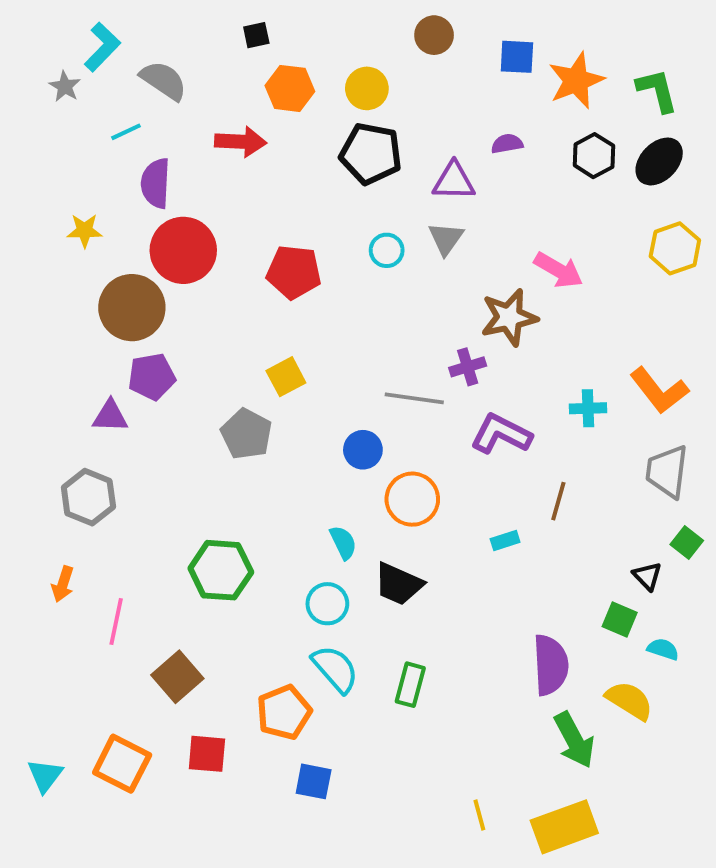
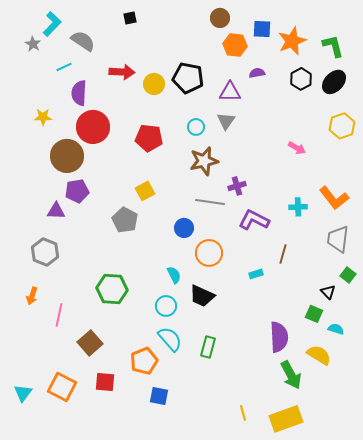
orange hexagon: (290, 88) -> (235, 45), moved
yellow circle: (367, 88) -> (154, 84), moved
pink arrow: (558, 270) -> (297, 148), moved, size x0.7
brown star: (509, 317) -> (204, 161), moved

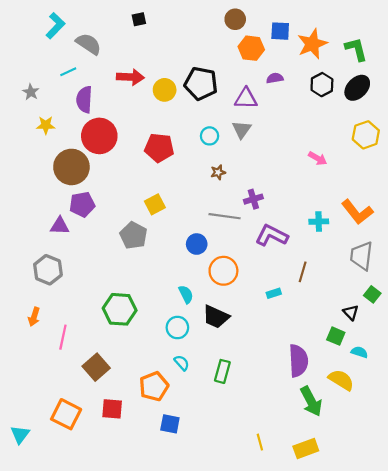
gray star: (33, 44) -> (31, 92), moved
brown star: (204, 161) -> (218, 172), size x0.5
cyan semicircle: (170, 339) -> (182, 363), size x0.6
cyan triangle: (23, 393) -> (20, 435), moved
yellow rectangle: (286, 419) -> (306, 448), size x0.7

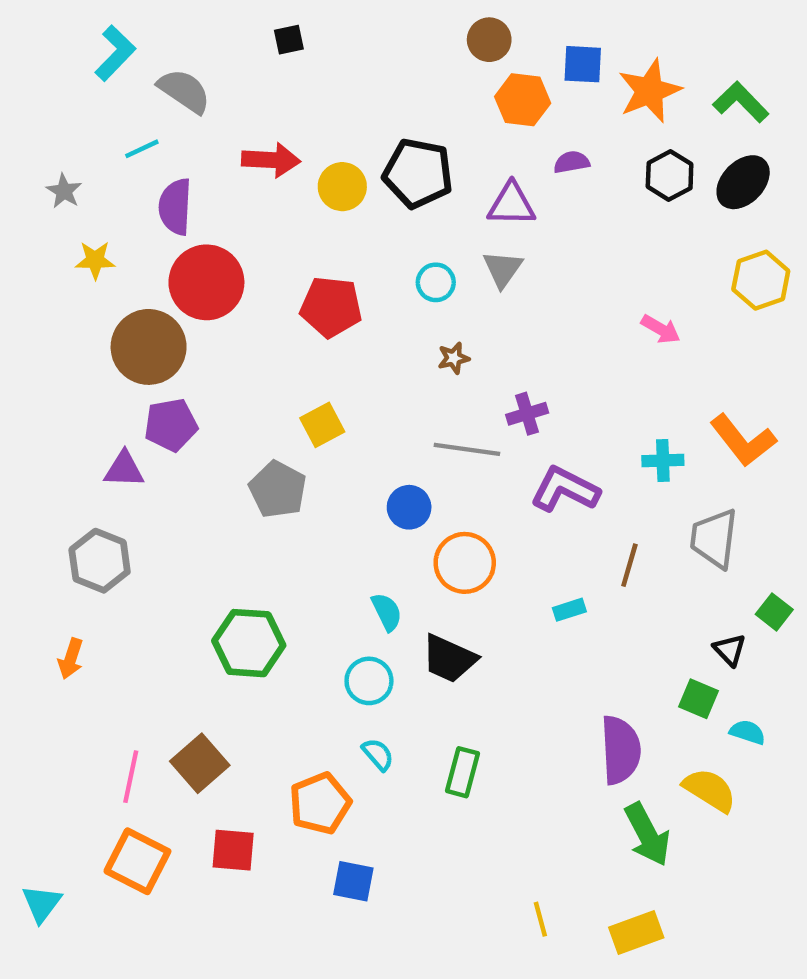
green L-shape: (356, 49) -> (741, 102), turned -30
gray trapezoid: (362, 256) -> (714, 538), moved
pink line: (63, 337) -> (131, 777), moved

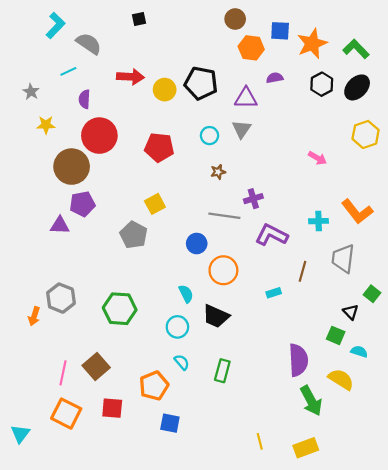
purple semicircle: (175, 207) -> (84, 99), size x0.7
gray hexagon: (100, 561) -> (61, 298), moved

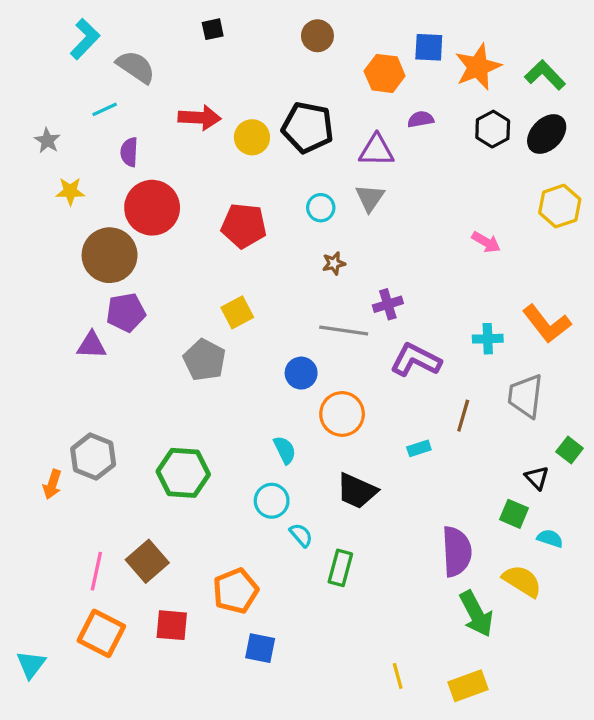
brown circle: (235, 19) -> (317, 36), moved
black trapezoid: (216, 316) -> (357, 491), moved
cyan semicircle: (182, 362) -> (301, 535), moved

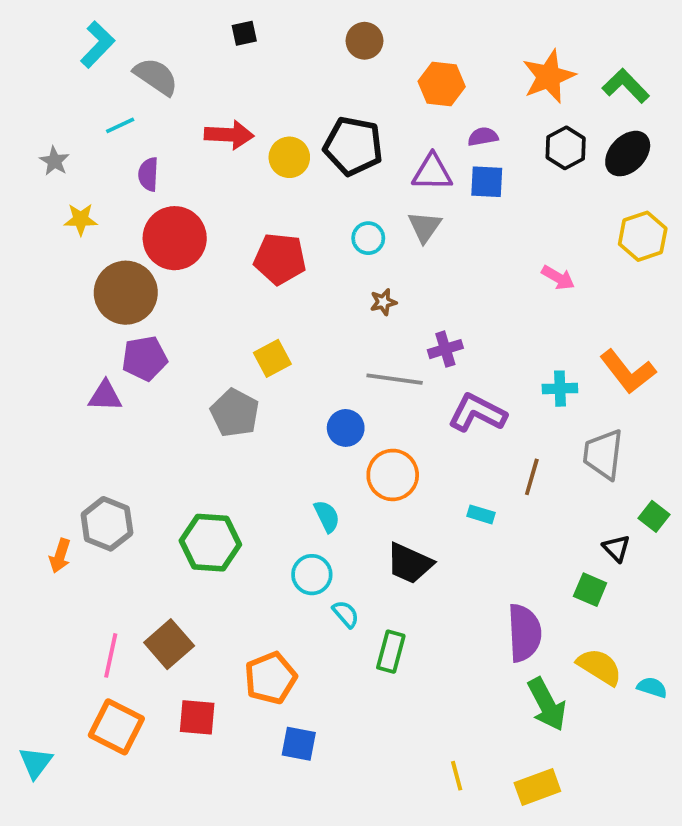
blue square: (429, 47) -> (487, 182), moved
cyan rectangle: (419, 448) -> (481, 514), turned 35
cyan semicircle: (550, 538) -> (652, 687), moved

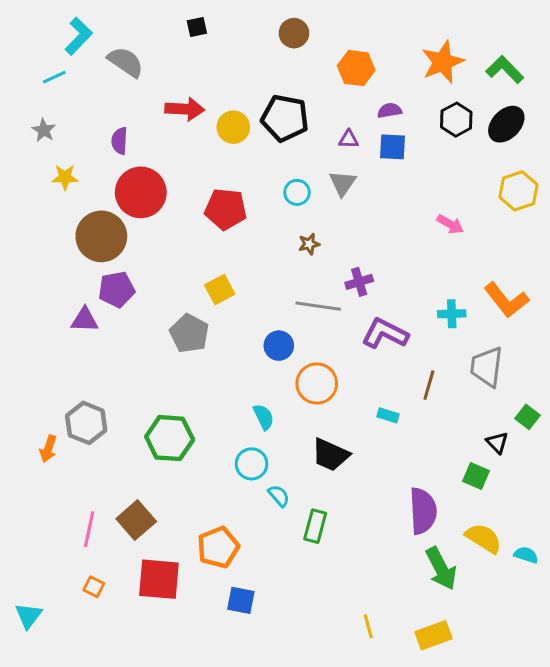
cyan line: (120, 125) -> (54, 77), moved
purple triangle: (432, 172) -> (349, 139), size x0.6
red square: (197, 717) -> (159, 579), size x1.4
orange square: (116, 727) -> (94, 587), size x0.5

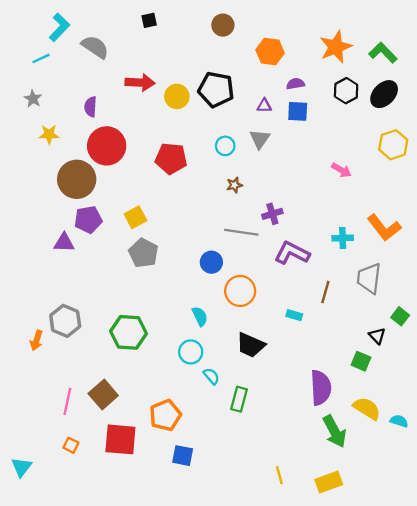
yellow square: (220, 289) -> (135, 217), moved

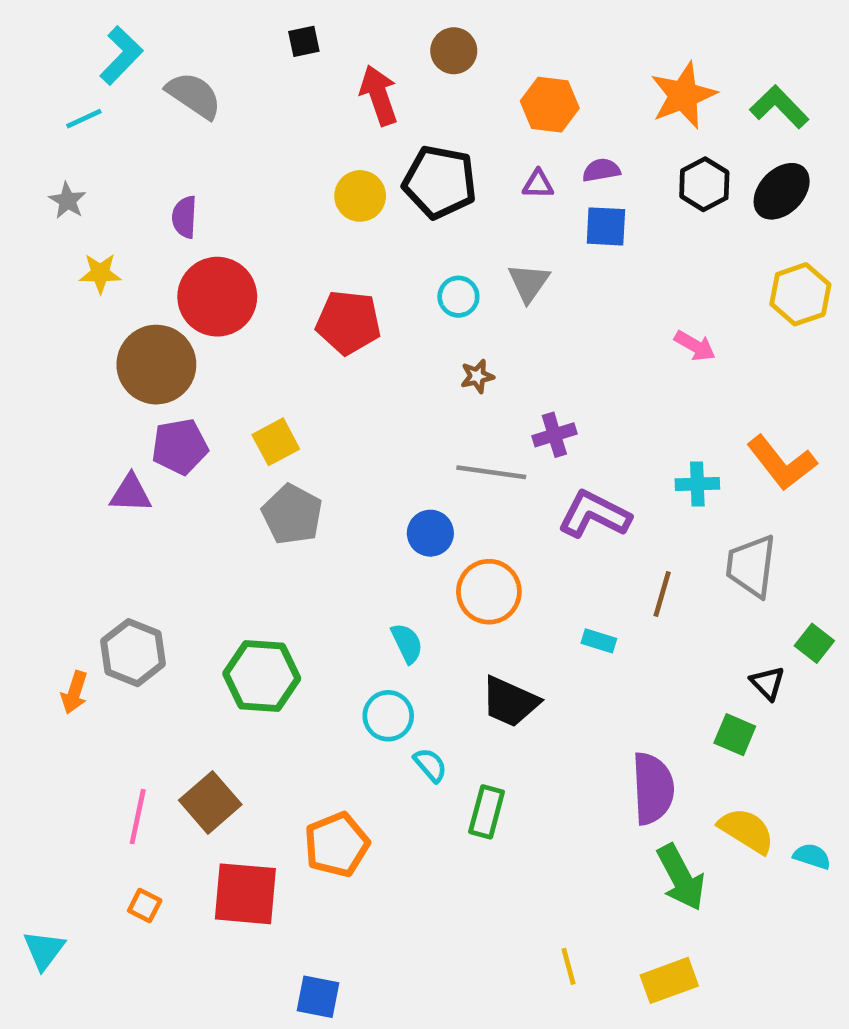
red arrow: (140, 83) -> (379, 95), moved, turned -112
purple triangle: (264, 106) -> (538, 184), moved
blue square: (183, 456) -> (318, 997), moved

